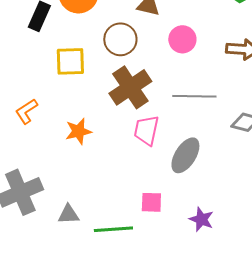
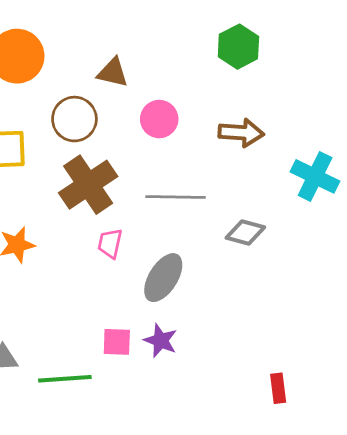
pink trapezoid: (146, 130) -> (110, 243), size x0.7
purple star: (201, 219) -> (161, 341), moved

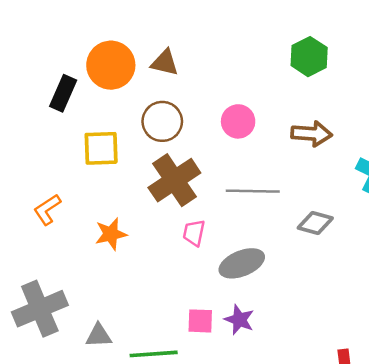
brown triangle: (113, 73) -> (165, 63), moved
gray ellipse: (163, 278) -> (242, 263), turned 36

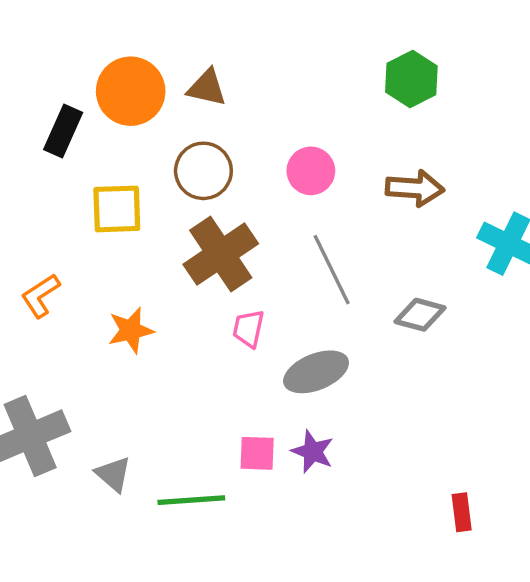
gray line: (253, 191) -> (332, 270), turned 63
gray triangle: (99, 336) -> (113, 474), turned 44

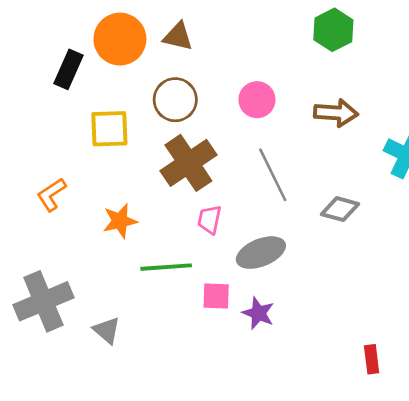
pink square: (257, 453) -> (216, 296), moved
green line: (191, 500) -> (166, 267), moved

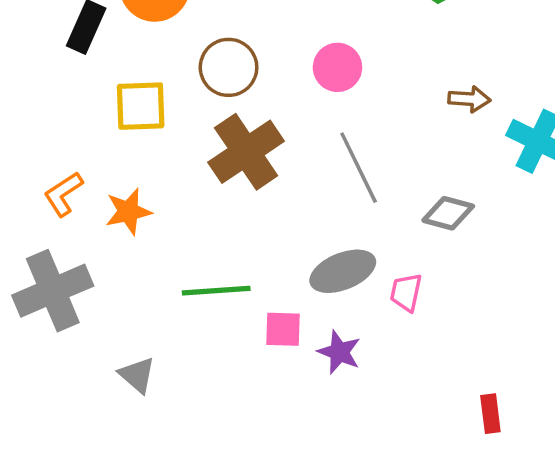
brown arrow: (336, 113) -> (469, 99), moved, size x0.7
pink trapezoid: (210, 220) -> (406, 292), moved
orange star: (120, 221) -> (128, 211), moved
gray cross: (43, 301) -> (53, 291), moved

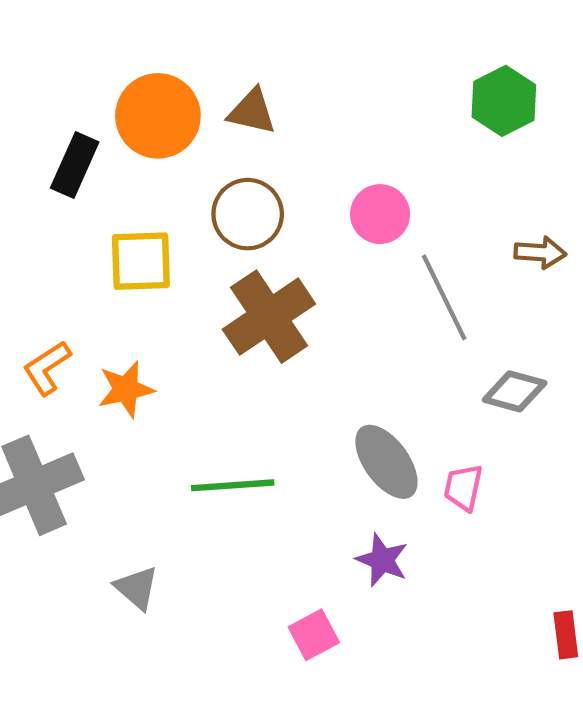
gray line: (359, 168) -> (444, 297), moved
gray ellipse: (343, 271) -> (386, 462), turned 76
pink square: (283, 329) -> (314, 635), moved, turned -30

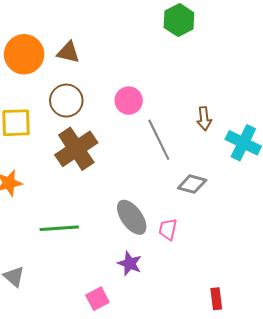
green hexagon: (504, 101) -> (179, 20), moved
brown arrow: (540, 253) -> (204, 119), turned 80

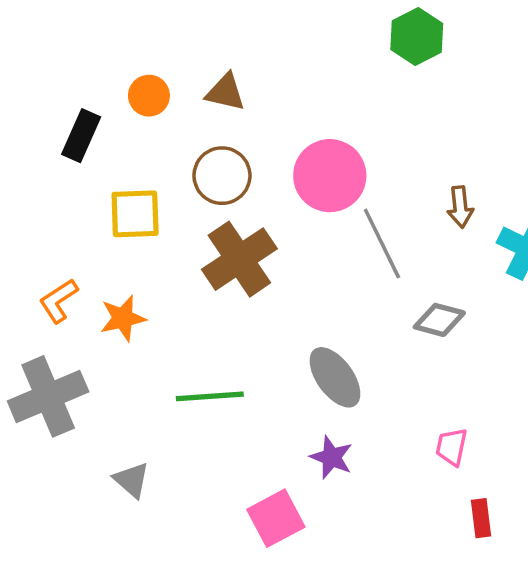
orange circle: (24, 54) -> (149, 96), size x0.6
pink circle: (129, 101) -> (330, 176), size x1.5
pink trapezoid: (168, 229) -> (451, 447), moved
pink square: (97, 299) -> (276, 518), size x1.4

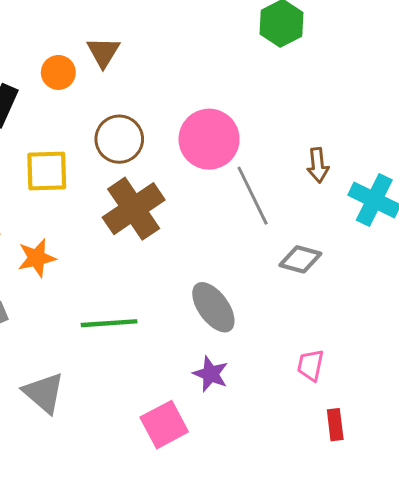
brown triangle: (225, 92) -> (103, 52), moved, turned 48
gray triangle: (132, 480) -> (44, 393), size x1.4

